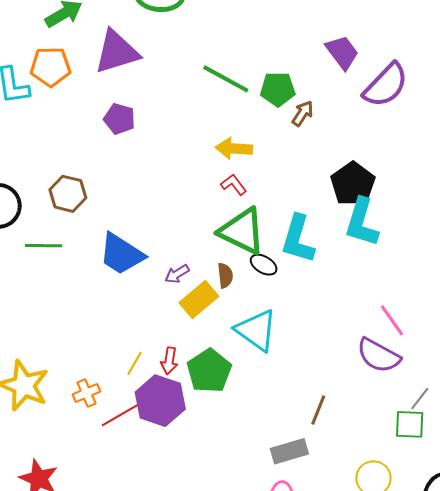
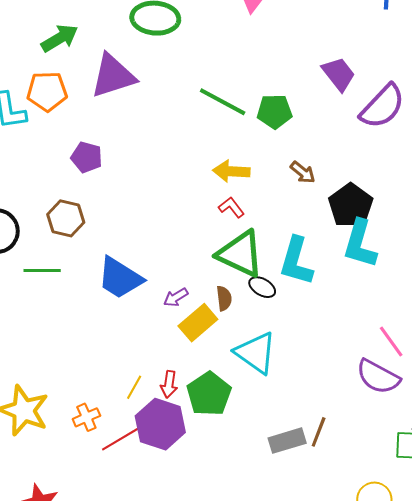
brown arrow: (303, 113) -> (303, 172), moved, turned 96
purple pentagon: (119, 119) -> (87, 157), moved
gray rectangle: (289, 451) -> (287, 441), moved

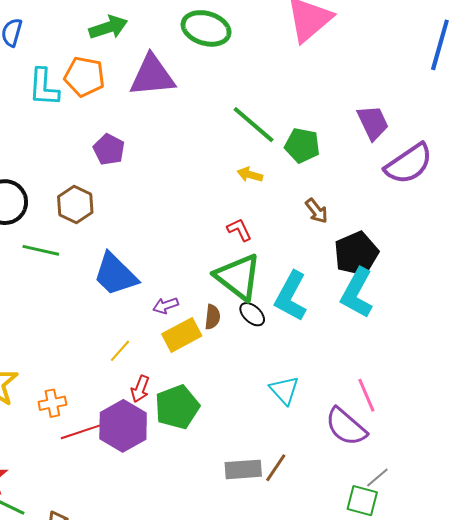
yellow arrow: (231, 171) -> (250, 175), moved, size x0.7
cyan triangle: (256, 353) -> (284, 390), moved, size x0.7
yellow line: (134, 387) -> (120, 351), moved

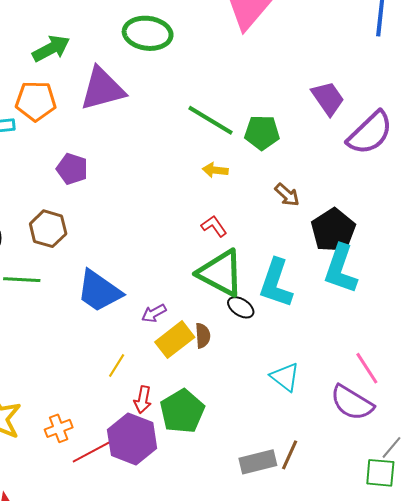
brown semicircle: (212, 317) -> (203, 336), moved

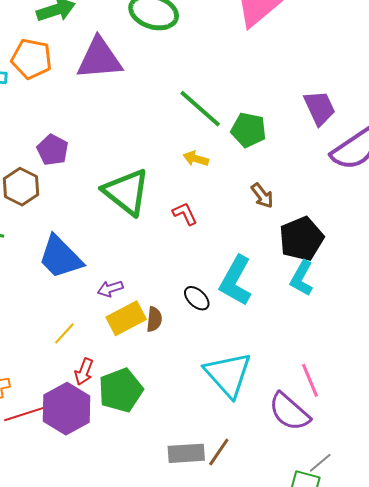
purple pentagon: (72, 169) -> (53, 150), moved
cyan L-shape: (341, 269) -> (302, 278), size x0.7
green triangle: (221, 273) -> (126, 192), moved
cyan triangle: (285, 377) -> (228, 375), size x1.6

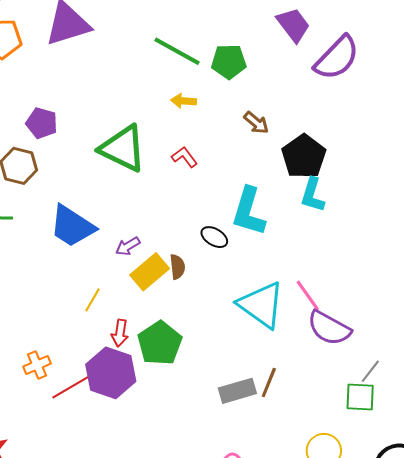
pink line: (310, 380) -> (308, 296), moved

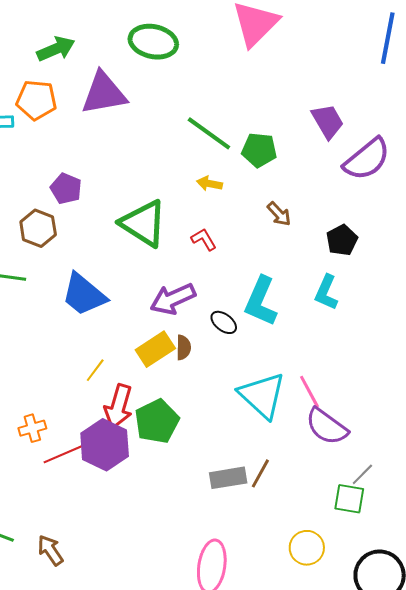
black pentagon: (304, 156) -> (342, 240), moved, size x0.7
purple arrow: (128, 246) -> (173, 299), moved, size x1.8
red arrow: (120, 333) -> (118, 406), size x1.6

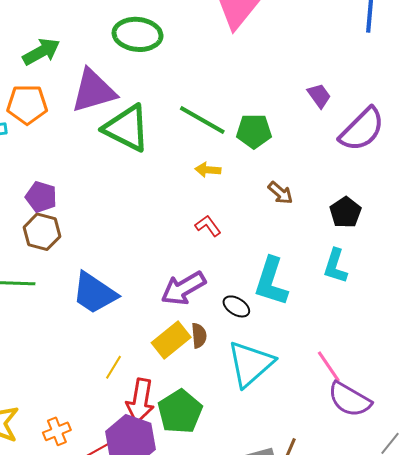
purple trapezoid: (328, 121) -> (319, 96), size x0.7
purple pentagon: (66, 189) -> (41, 197), moved
green triangle: (143, 223) -> (127, 128), moved
cyan triangle: (262, 395) -> (250, 364), moved, turned 42

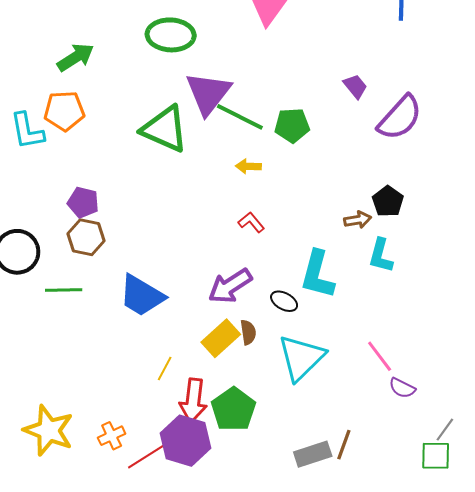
purple triangle: (94, 91) -> (208, 93), moved, turned -33
brown arrow: (280, 193) -> (358, 220), moved, turned -48
purple semicircle: (350, 399) -> (402, 388), size x0.6

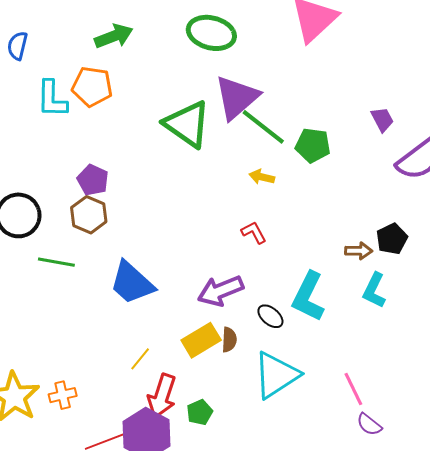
green pentagon: (233, 409) -> (200, 412), size x0.6
orange cross: (112, 436) -> (63, 395), moved

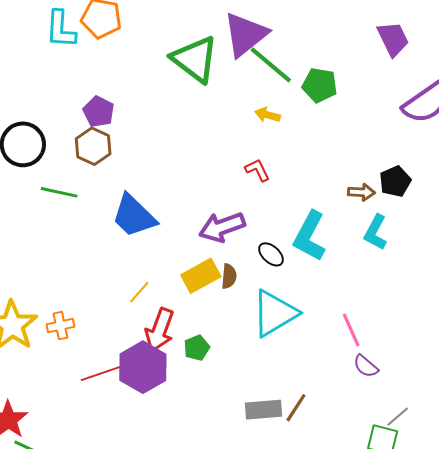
purple trapezoid: (382, 119) -> (393, 39), moved, size x1.4

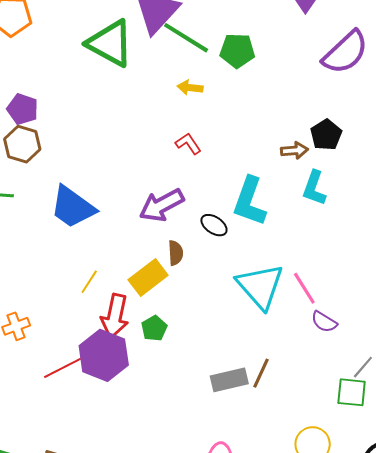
yellow rectangle: (201, 276) -> (148, 277), moved
cyan triangle: (275, 313) -> (260, 286), moved, turned -32

